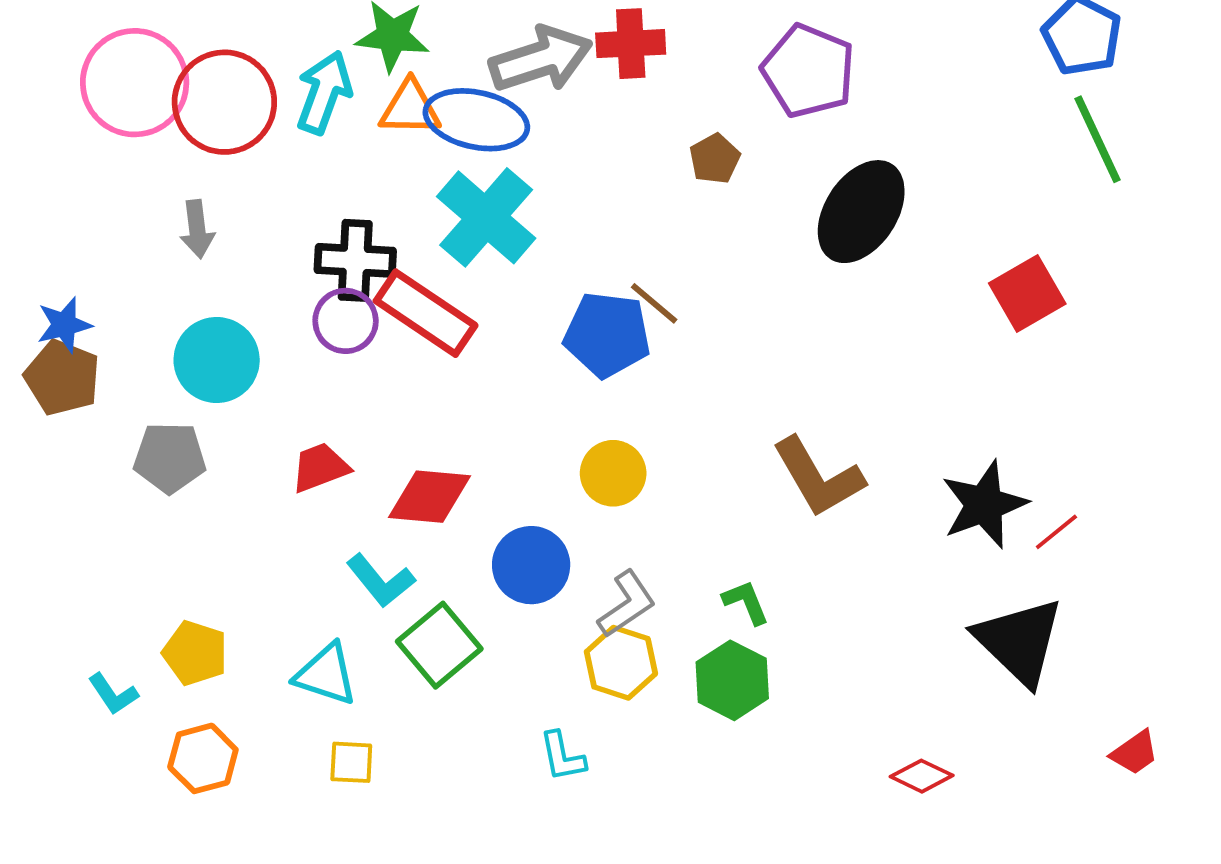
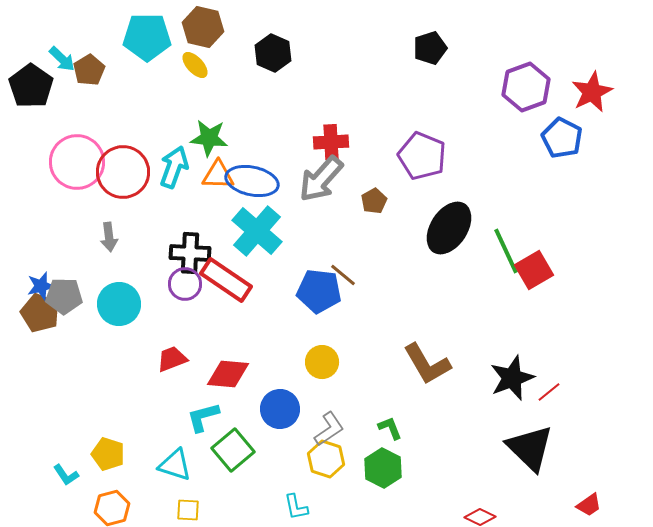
gray arrow: (541, 59) -> (321, 179), moved, turned 150
green line: (1097, 139) -> (506, 251), moved
gray pentagon: (170, 458) -> (64, 296), moved
cyan L-shape: (381, 581) -> (203, 417), turned 114

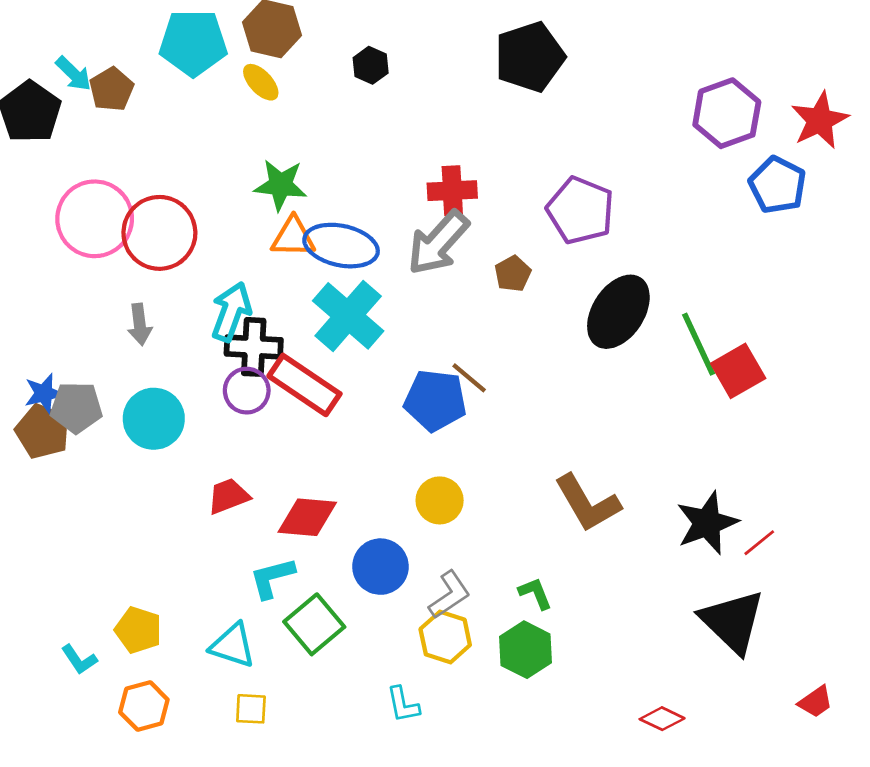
black pentagon: (430, 48) -> (530, 57), moved, size x1.5
black hexagon: (273, 53) -> (371, 65), size x0.7
cyan arrow: (174, 167) -> (231, 312), moved

